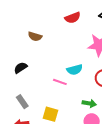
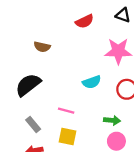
black semicircle: (21, 68) -> (28, 85), size x1.6
pink line: (60, 82) -> (66, 111), moved

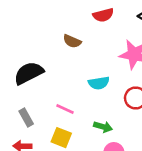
brown semicircle: (42, 47) -> (72, 41), moved
green arrow: (112, 120) -> (103, 127), moved

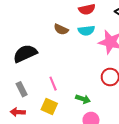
cyan semicircle: (99, 83) -> (86, 30), moved
pink line: (65, 109) -> (53, 84), turned 40

